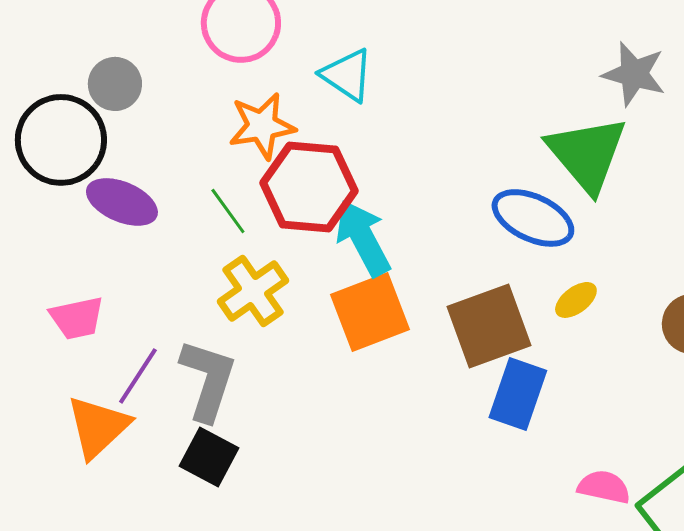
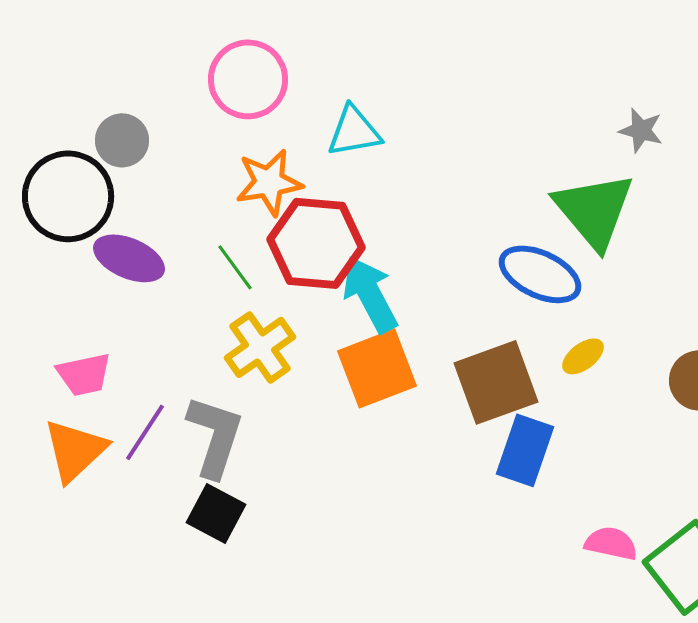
gray star: (634, 74) -> (641, 130), size x0.7
cyan triangle: (347, 75) -> (354, 131), turned -44
orange triangle: (98, 427) -> (75, 450), moved

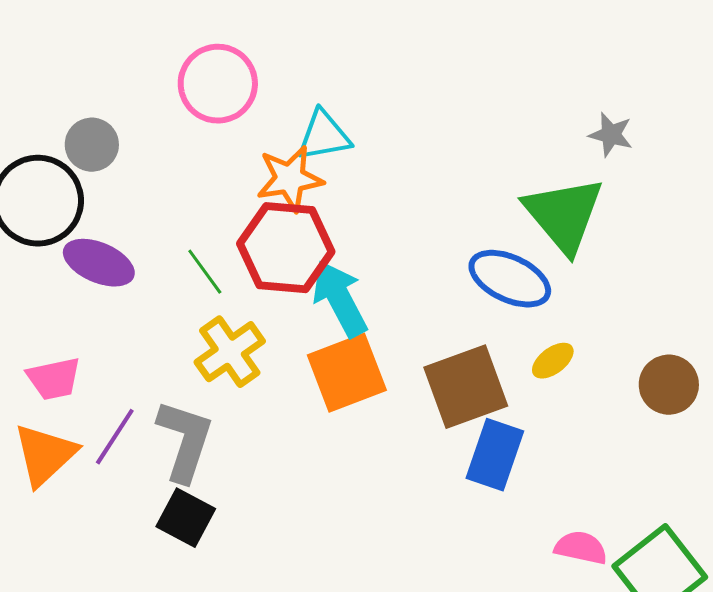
orange star: (269, 182) -> (290, 179), moved

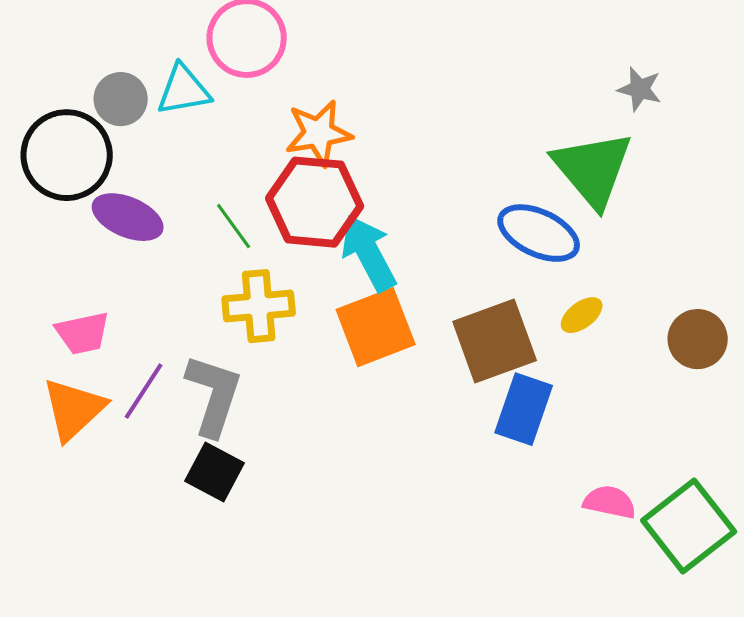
cyan triangle: (324, 136) -> (184, 90), moved
yellow cross: (230, 352) -> (259, 306), turned 30

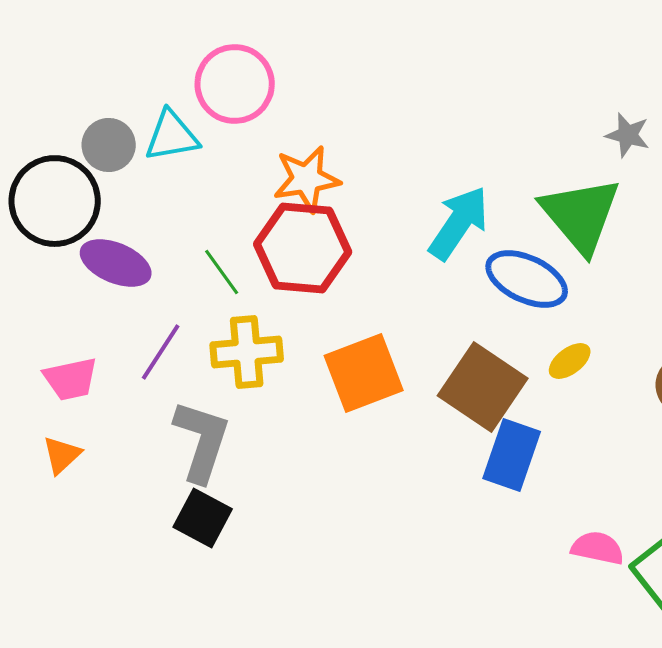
cyan arrow: (369, 253) -> (459, 223), moved, turned 62
brown square: (495, 341) -> (483, 387), turned -36
purple line: (144, 391) -> (161, 352), moved
orange triangle: (74, 409) -> (62, 455), size x0.6

